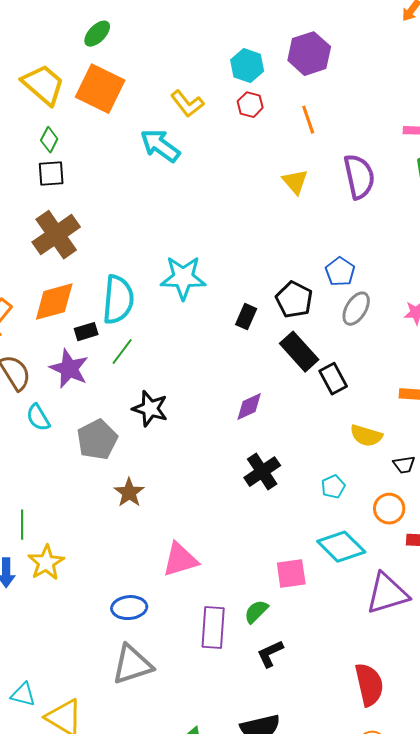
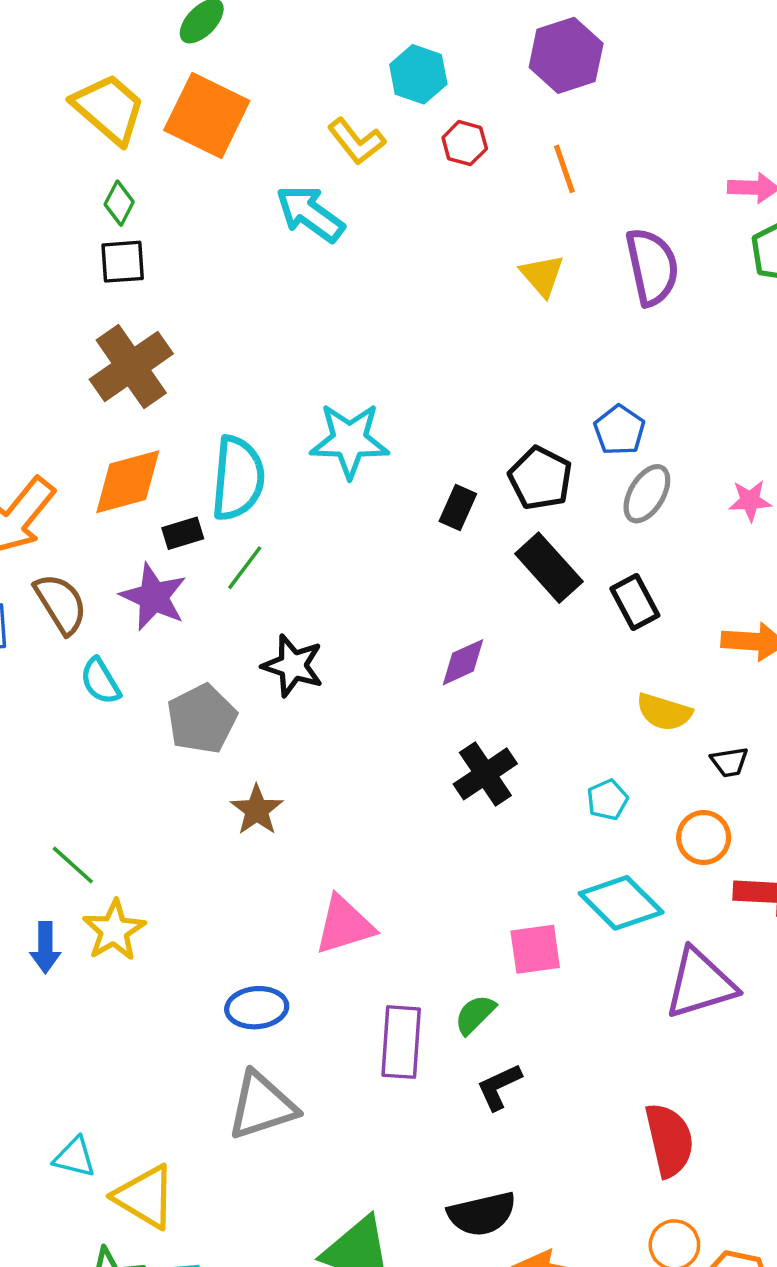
cyan hexagon: (247, 66) -> (418, 74), moved
black rectangle: (333, 379) -> (635, 602), moved
green line: (22, 525) -> (73, 865), turned -48

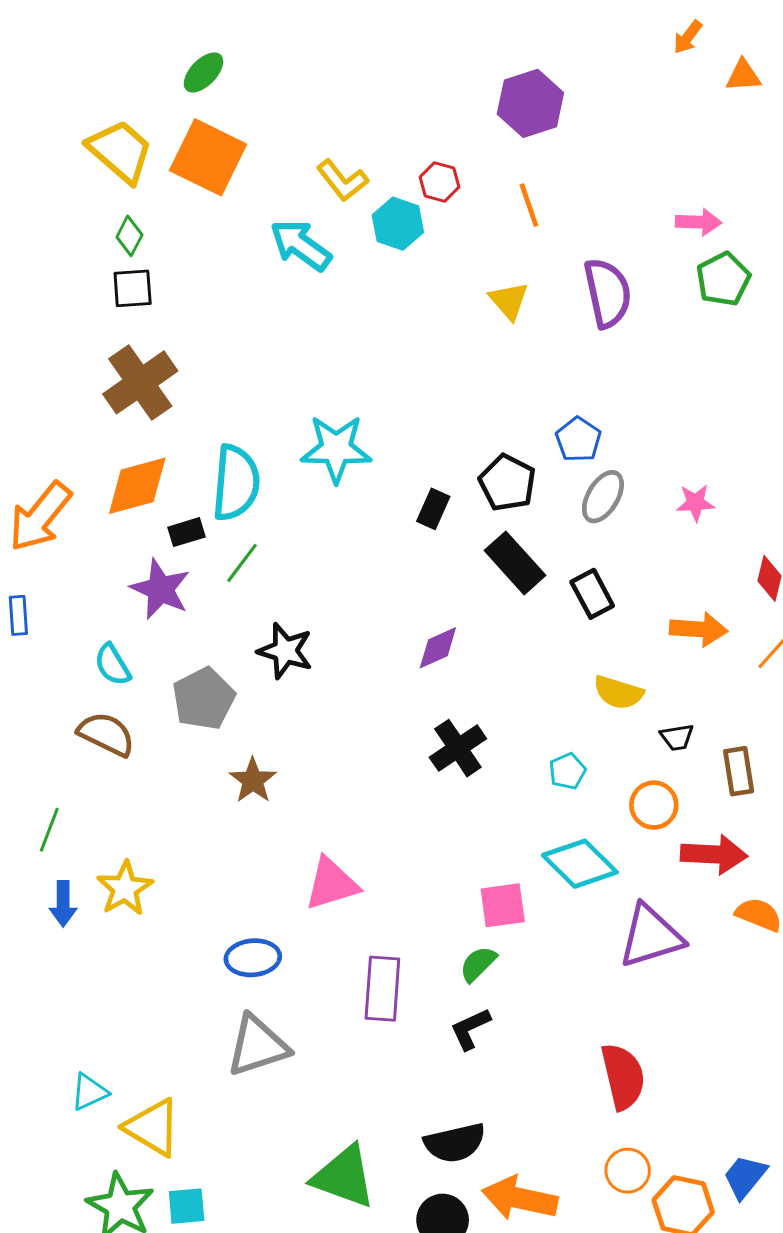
cyan hexagon: (418, 74) -> (398, 224), moved
brown semicircle: (61, 604) -> (106, 734), moved, turned -32
green line: (73, 865) -> (49, 830), moved, turned 69
green semicircle: (475, 1015) -> (478, 964), moved
cyan triangle: (75, 1157) -> (89, 1092), turned -39

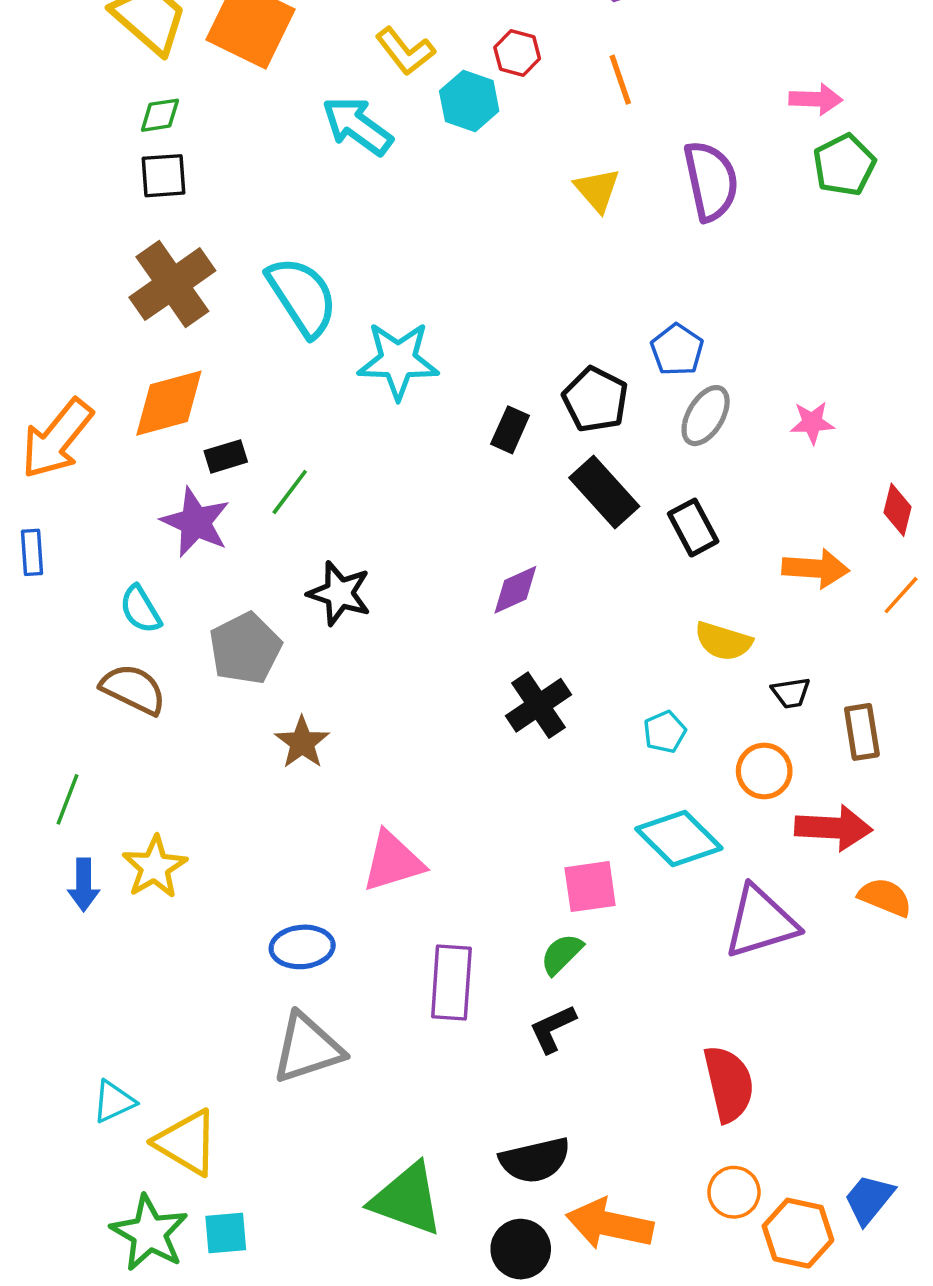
green diamond: (129, 236) -> (160, 115), turned 54
cyan semicircle: (236, 483) -> (302, 296), moved, turned -38

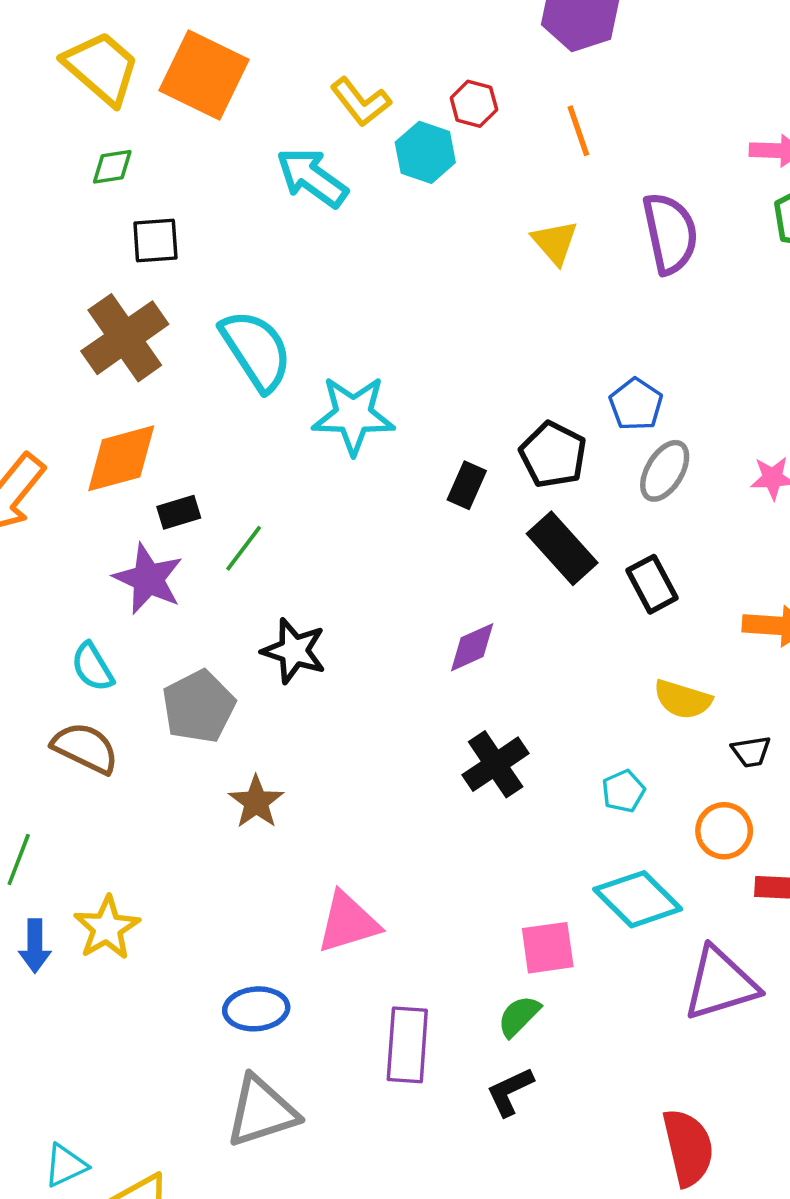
black square: (164, 176) -> (155, 241), moved

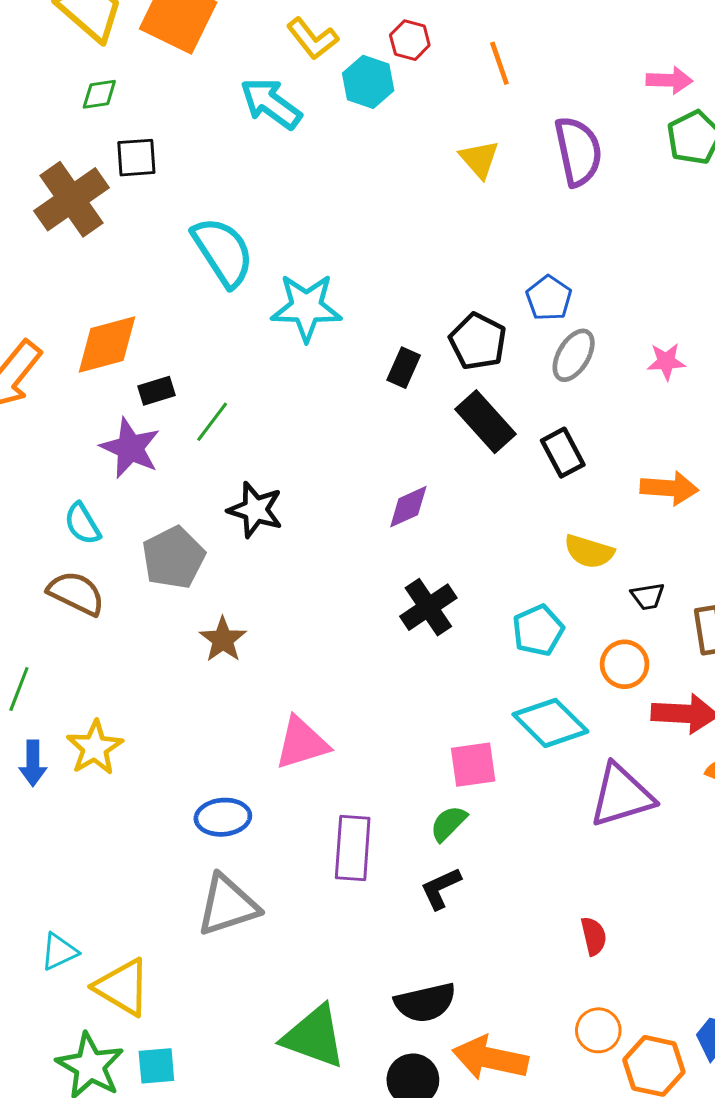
brown cross: (125, 338) -> (72, 199), moved
cyan pentagon: (623, 791) -> (538, 630), size x1.4
red semicircle: (688, 1147) -> (594, 936), size x0.6

